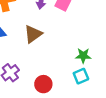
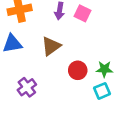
red circle: (43, 84) -> (78, 70), moved

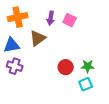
brown triangle: (51, 46) -> (38, 38), moved
purple cross: (27, 87) -> (15, 66), moved, turned -35

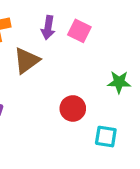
green star: (88, 66) -> (119, 82), moved
cyan square: (86, 84) -> (106, 137), turned 32

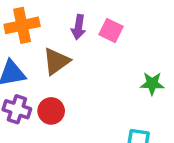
red circle: (73, 108) -> (51, 111), moved

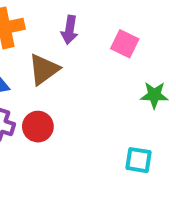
pink square: (111, 30) -> (125, 44), moved

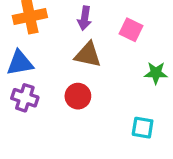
brown triangle: (44, 69) -> (88, 55), moved, turned 48
red circle: (38, 127) -> (78, 96), moved

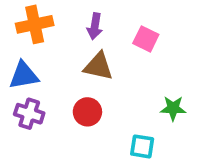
green star: (156, 73) -> (173, 108), moved
cyan square: (143, 128) -> (142, 146), moved

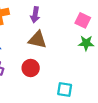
pink square: (146, 39) -> (83, 20), moved
green star: (173, 108) -> (86, 43), moved

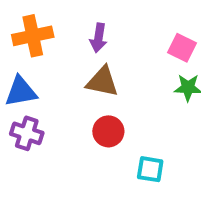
red circle: (31, 68) -> (108, 131), moved

